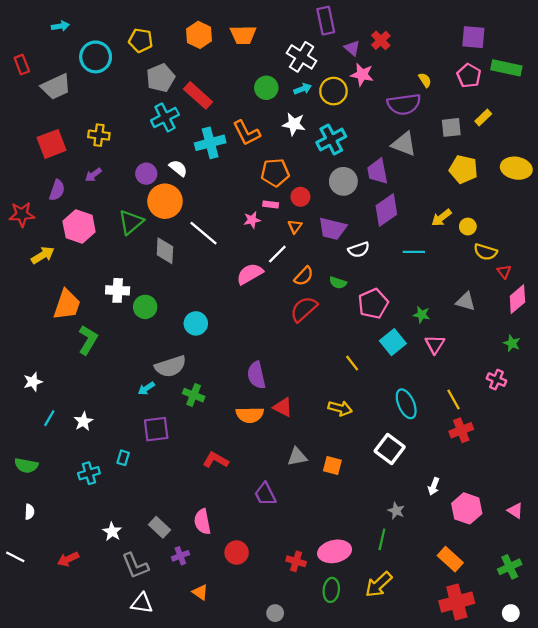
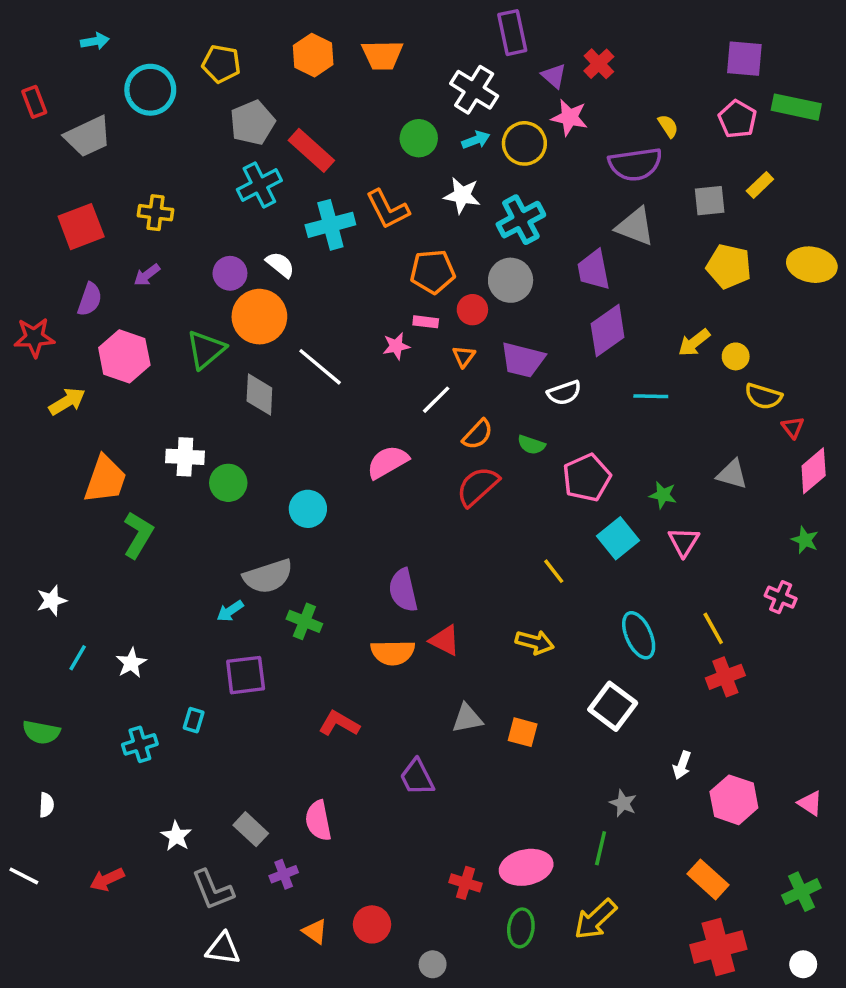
gray circle: (343, 181) -> (511, 280), moved
pink semicircle: (250, 274) -> (388, 462), moved
red circle: (237, 552) -> (372, 924), moved

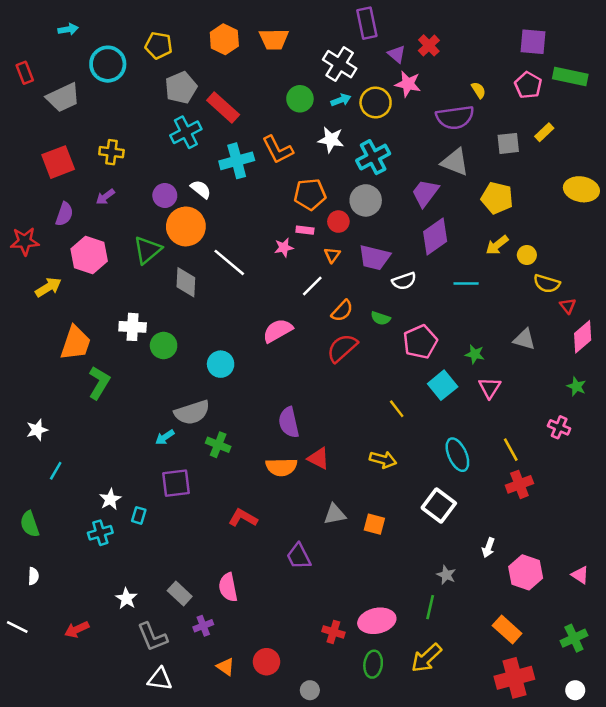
yellow pentagon: (729, 266) -> (497, 198), moved
purple trapezoid: (594, 270) -> (425, 193), turned 48
white star: (131, 663) -> (110, 499), moved
green semicircle: (41, 732) -> (30, 524), turned 60

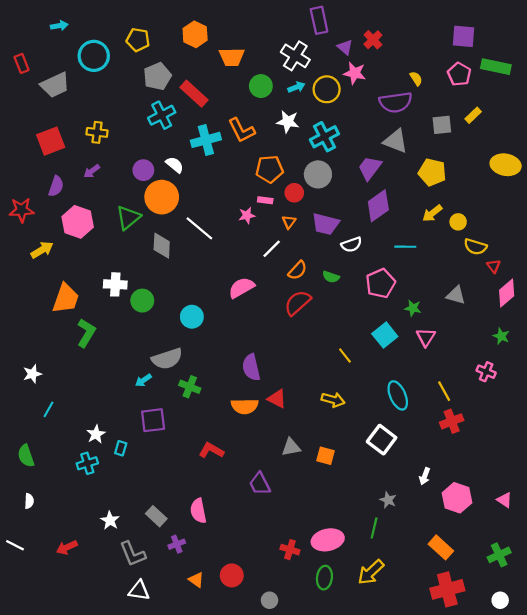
orange trapezoid: (274, 39) -> (232, 57), moved
pink pentagon: (420, 342) -> (380, 283), moved

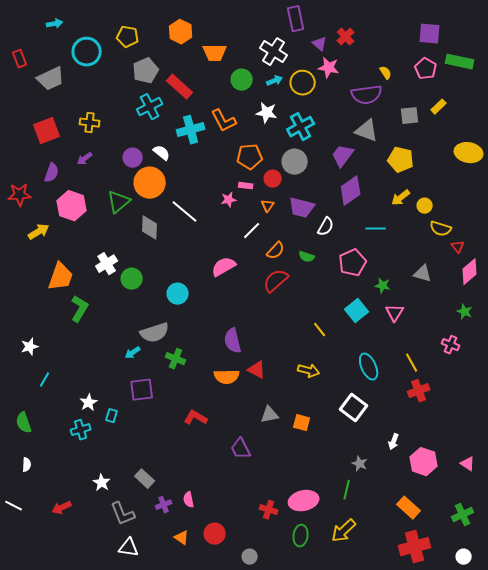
white semicircle: (351, 245) -> (326, 227), turned -42
white cross: (115, 284) -> (107, 264), turned -35
pink semicircle: (198, 511) -> (189, 500), moved, size x0.7

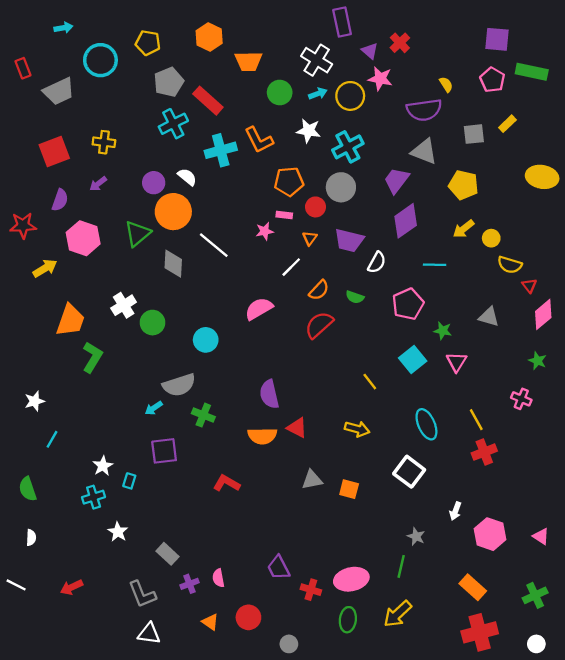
purple trapezoid: (241, 449) -> (278, 568), moved
white star: (102, 483) -> (118, 532), moved

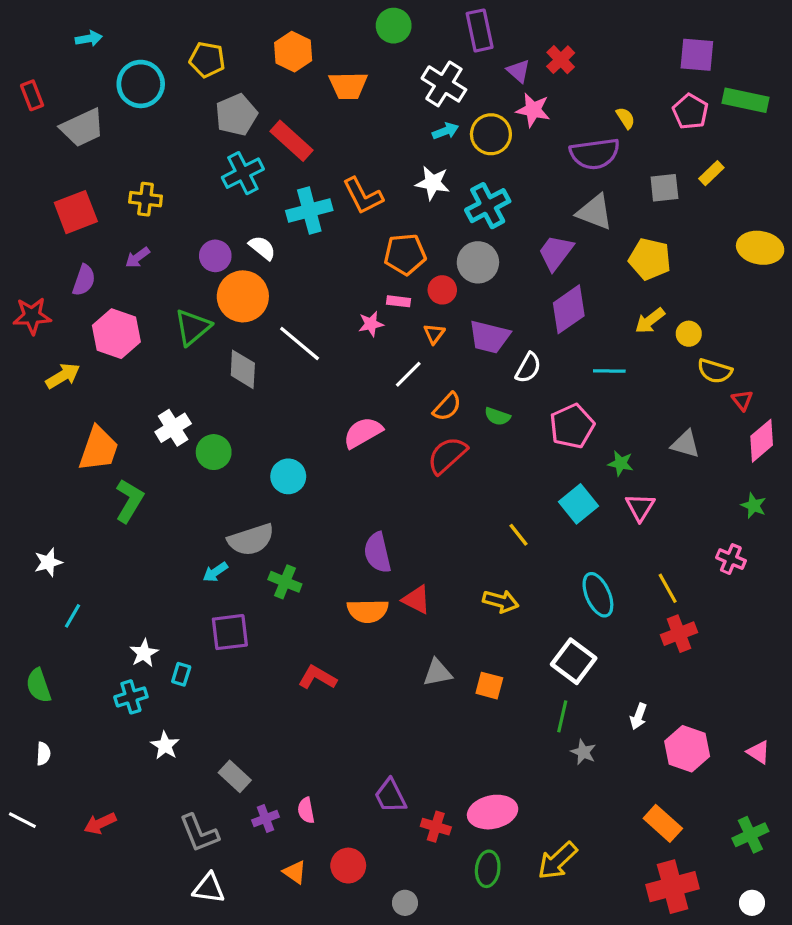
green circle: (280, 92) -> (394, 26), moved
green line: (401, 566) -> (562, 716), moved

